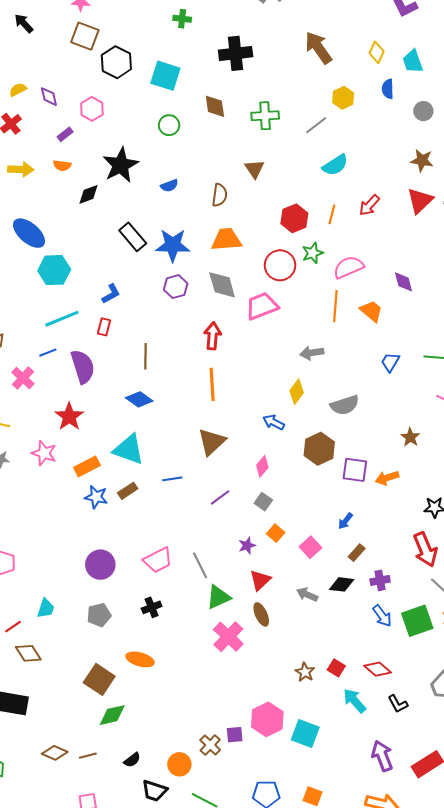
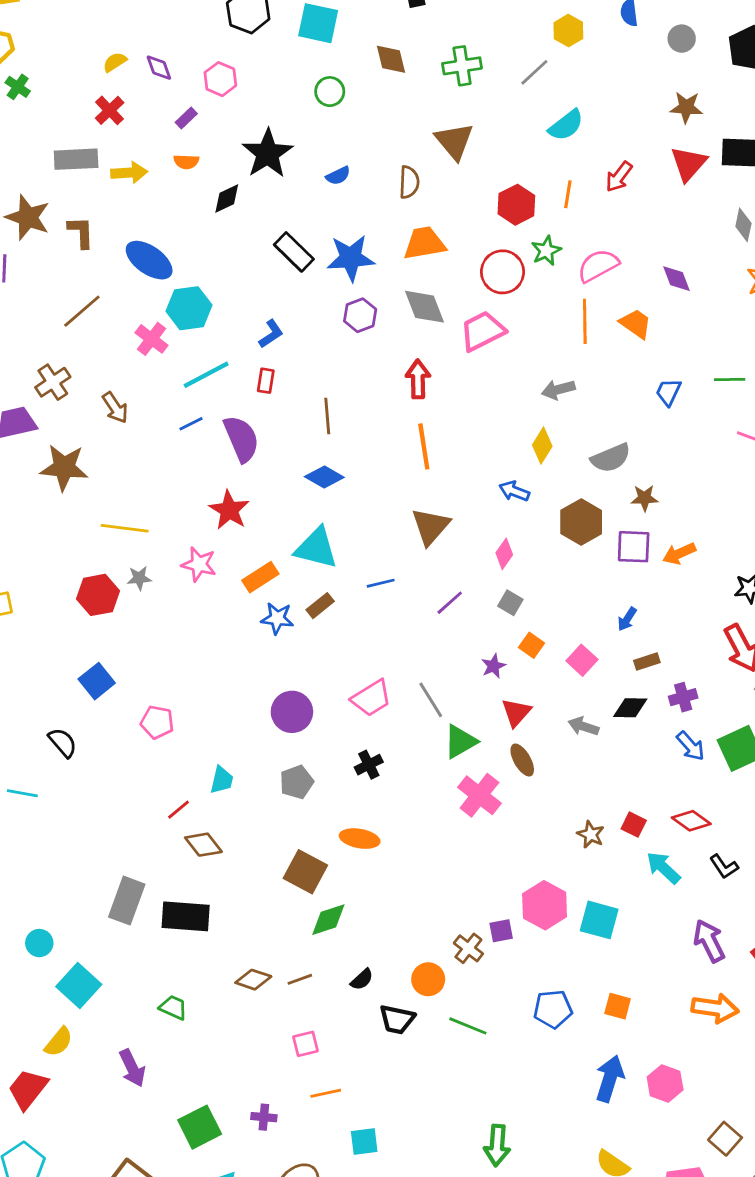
brown triangle: (254, 169) -> (454, 141), size x1.4
pink cross: (23, 378) -> (152, 339), moved
brown star: (410, 437) -> (644, 498), moved, turned -30
brown rectangle: (357, 553) -> (647, 661), turned 36

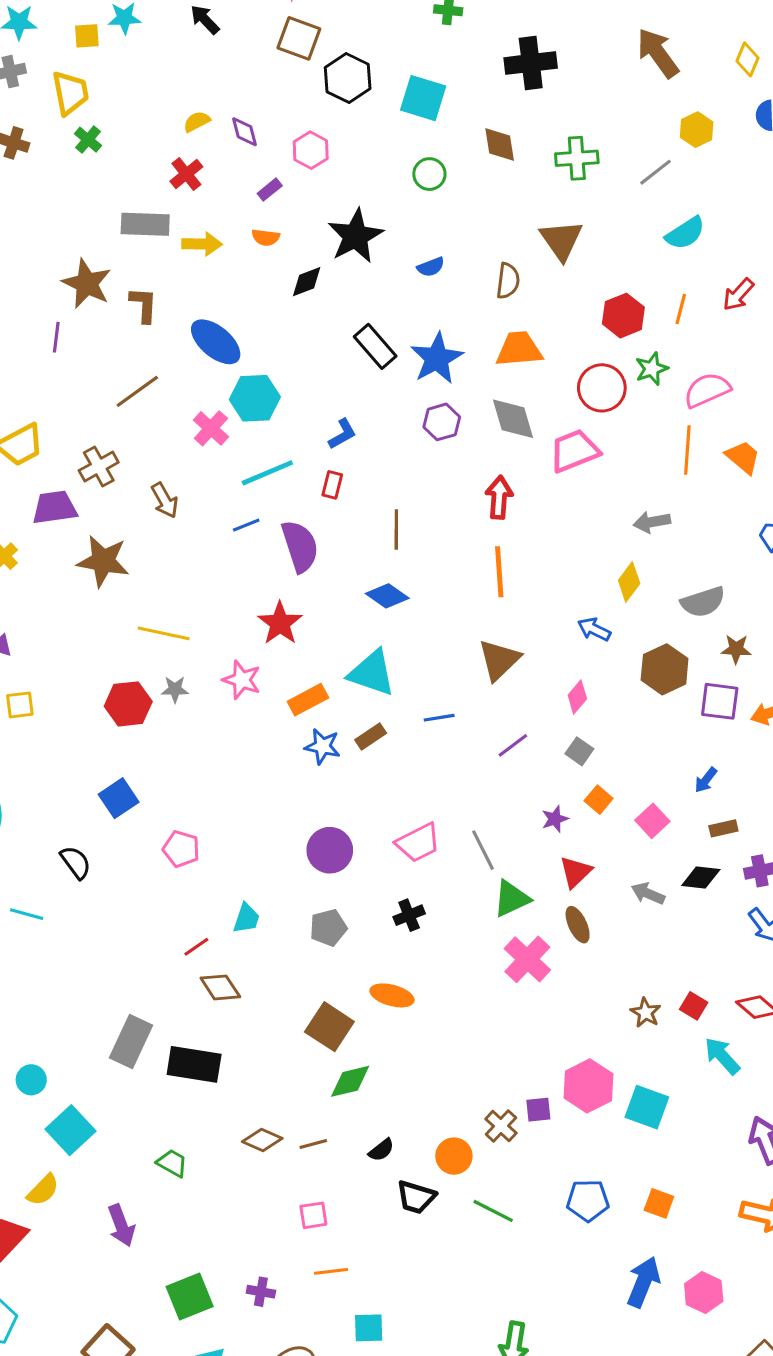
blue star: (351, 258) -> (437, 358), turned -30

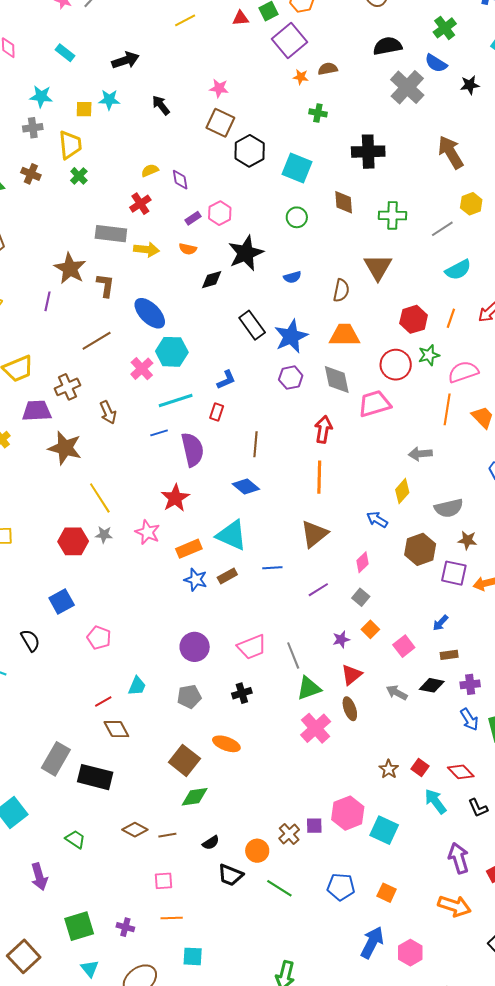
pink hexagon: (311, 150) -> (220, 213), moved
yellow line: (164, 633) -> (100, 498), turned 40

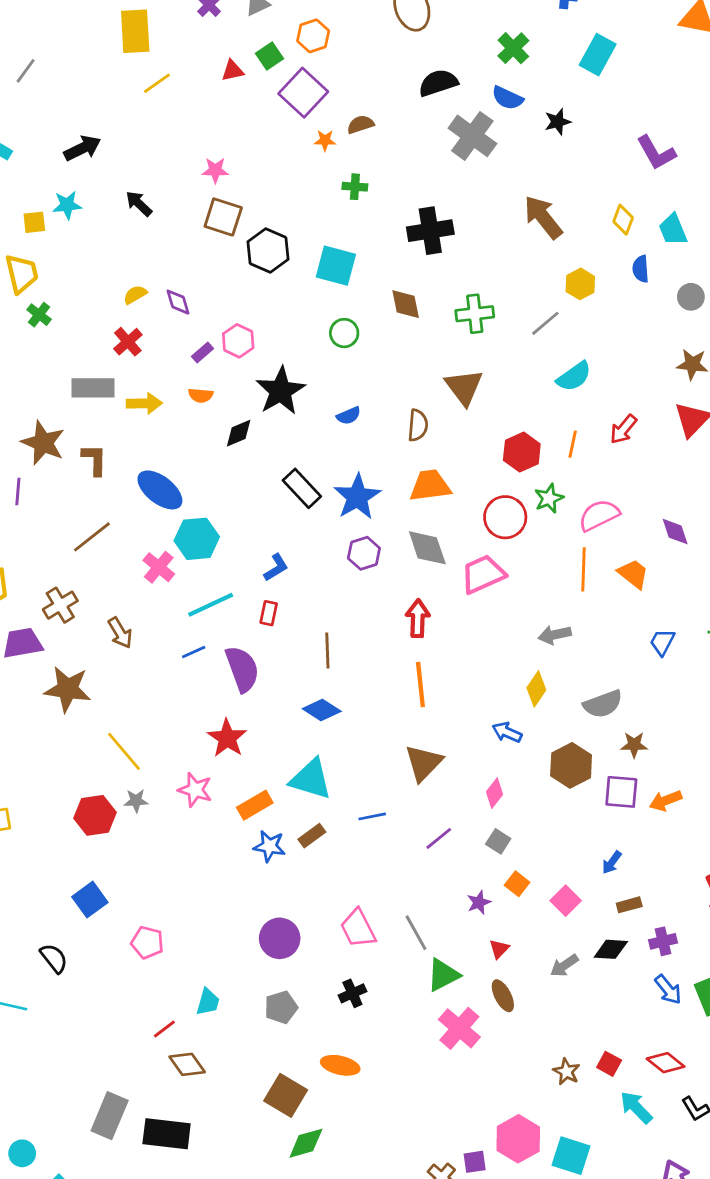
pink trapezoid: (252, 647) -> (358, 928), turned 92
red triangle: (351, 675) -> (499, 949), size x0.7
gray arrow: (397, 693) -> (564, 965), turned -55

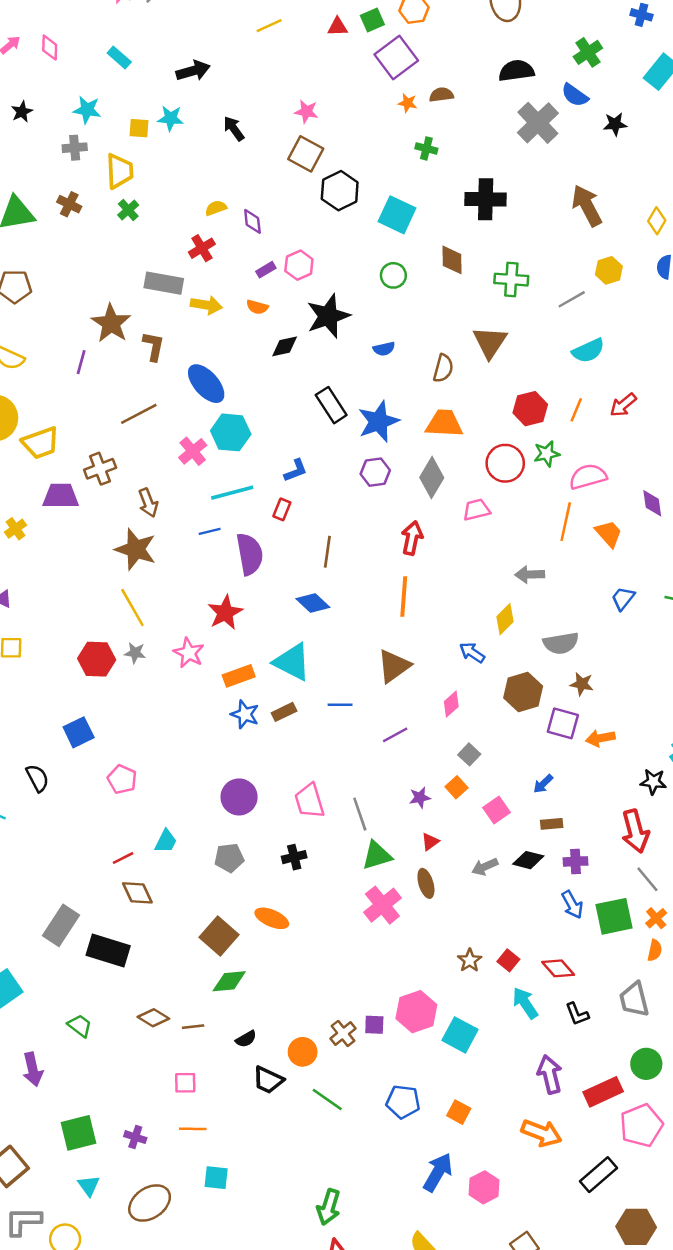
gray diamond: (427, 548) -> (432, 478), turned 39
pink trapezoid: (483, 574) -> (476, 510), size x0.7
brown star: (68, 689) -> (136, 549), moved
gray square: (498, 841) -> (469, 754), moved

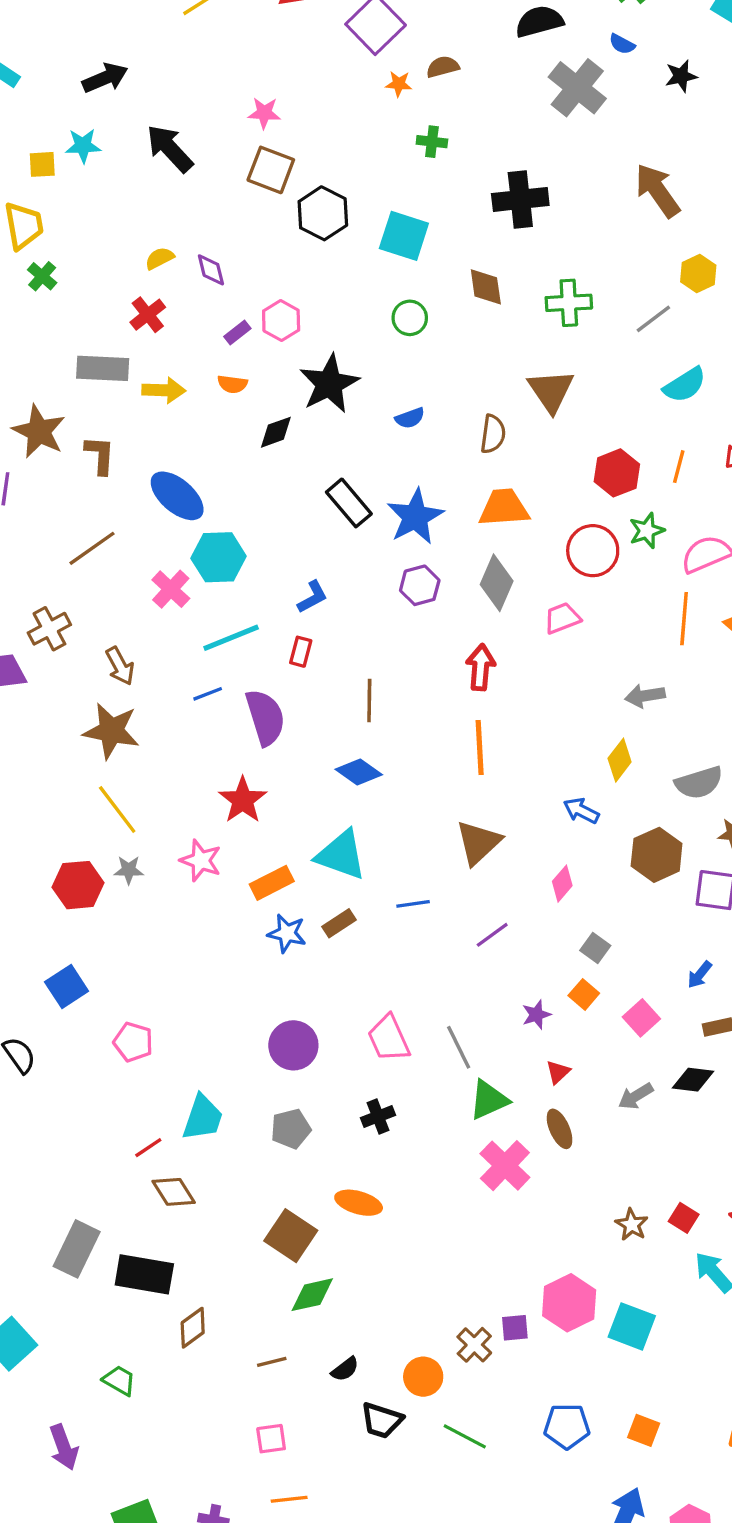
blue semicircle: (575, 95) -> (622, 44), size x0.7
black arrow: (234, 129) -> (170, 148), size x1.5
cyan trapezoid: (166, 841) -> (203, 1118), size x1.4
brown diamond: (153, 1018) -> (193, 1328), moved, turned -60

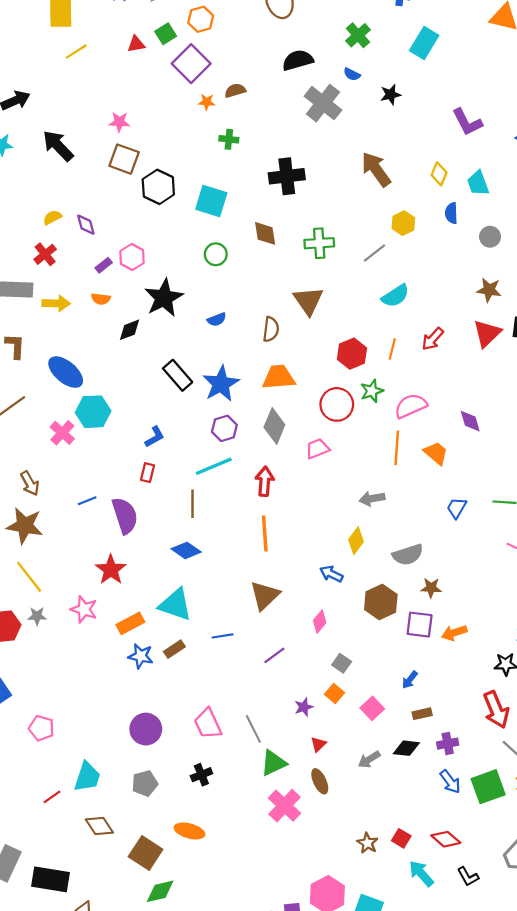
cyan line: (231, 638) -> (214, 466), moved
brown diamond: (174, 1192) -> (99, 826), moved

